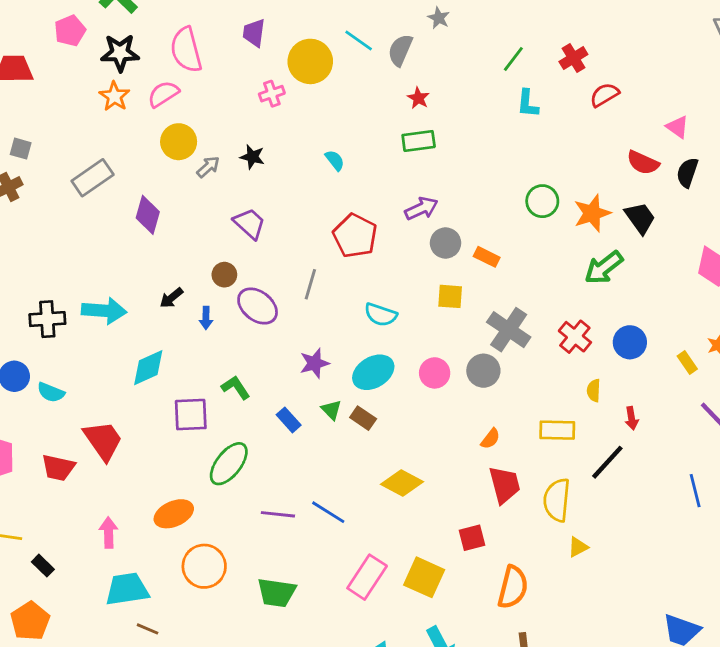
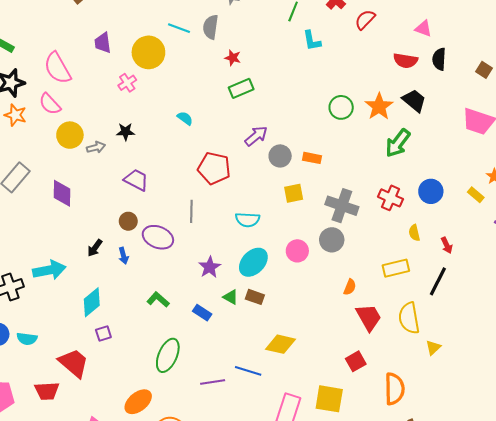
pink semicircle: (163, 94) -> (50, 104), turned -85
gray arrow: (208, 167) -> (96, 147), turned 42
purple square: (191, 415) -> (103, 334), moved, size x0.6
yellow diamond: (402, 483) -> (280, 344), moved

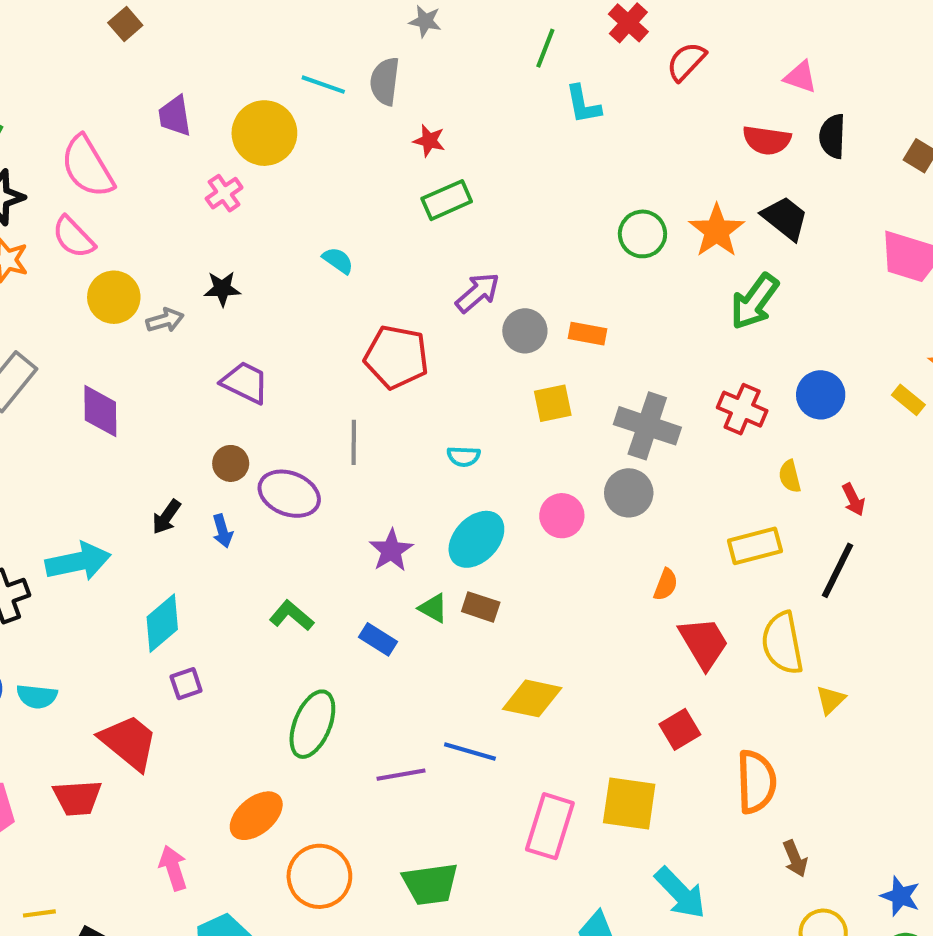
cyan semicircle: (248, 220) -> (464, 456), size x0.7

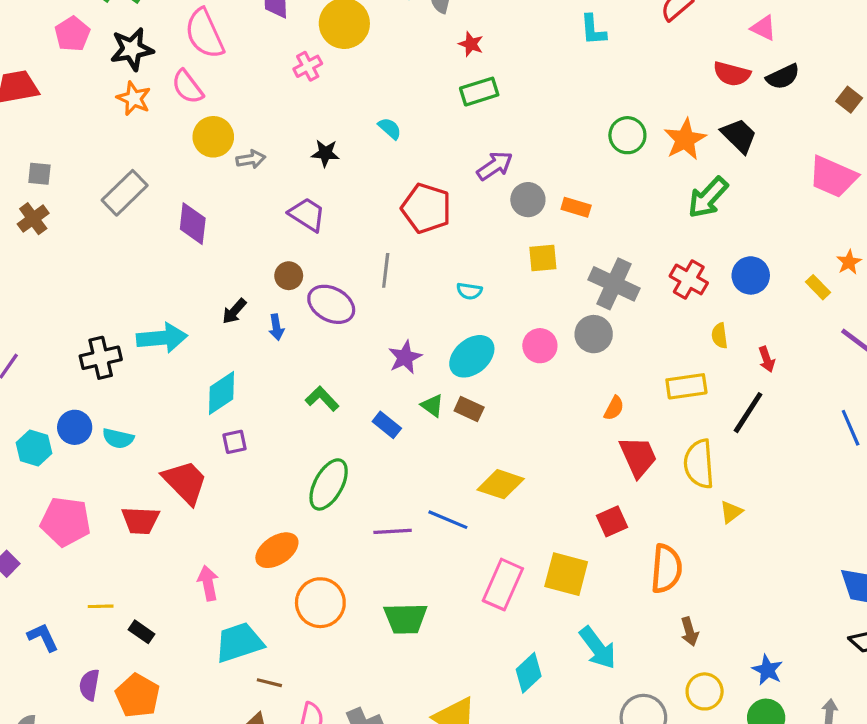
black semicircle: (832, 136) -> (783, 77), turned -124
black star: (222, 289) -> (325, 153), moved

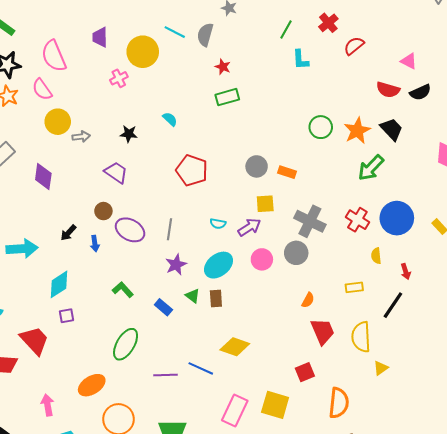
purple arrow: (495, 166) -> (249, 227), moved
gray line: (386, 270) -> (169, 229), moved
blue circle: (751, 275) -> (397, 218), size x1.4
yellow rectangle: (686, 386) -> (354, 287), size x0.7
brown rectangle: (469, 409) -> (216, 298), turned 60

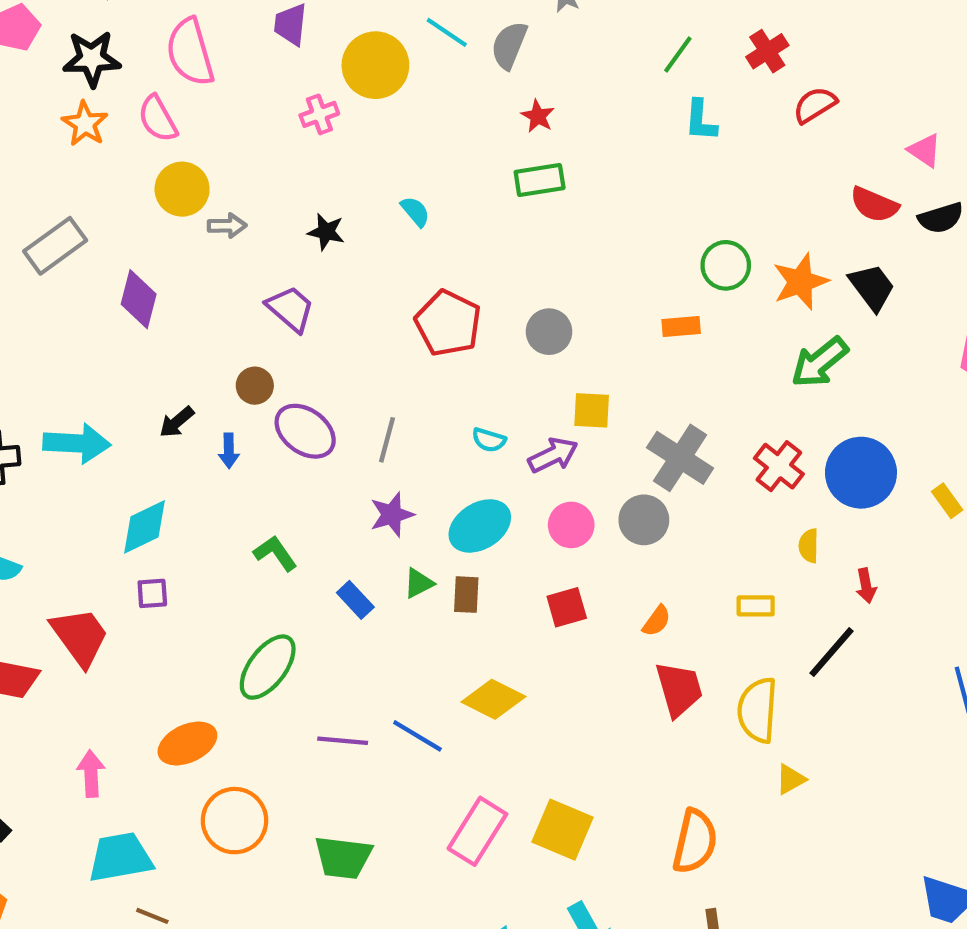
gray circle: (257, 166) -> (549, 332), moved
orange rectangle: (287, 172) -> (681, 326), moved, turned -30
green triangle: (193, 296) -> (419, 583), turned 49
red square: (305, 372) -> (567, 607), moved

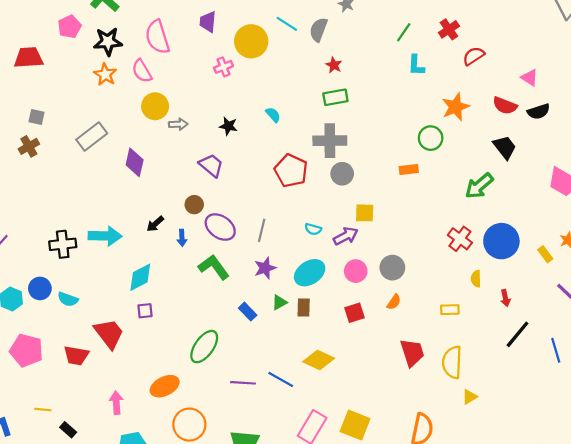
orange star: (800, 282) -> (456, 107), moved
gray cross: (680, 458) -> (330, 141), moved, turned -32
green L-shape: (275, 553) -> (214, 267), moved, size x1.4
orange semicircle: (657, 621) -> (394, 302), moved
black line: (832, 652) -> (517, 334), moved

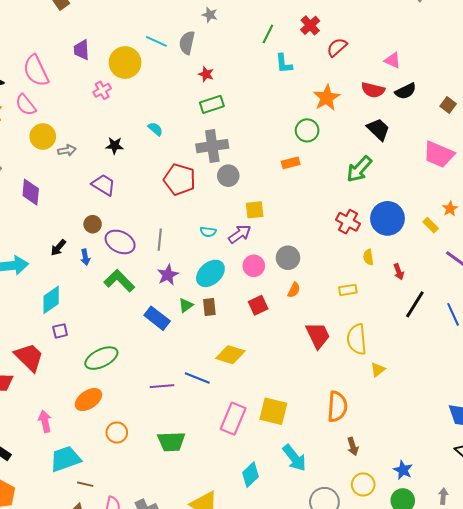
blue rectangle: (248, 312) -> (157, 318), size x1.4
green ellipse: (204, 347) -> (101, 358), moved, turned 36
orange circle: (189, 425) -> (117, 433), size x0.7

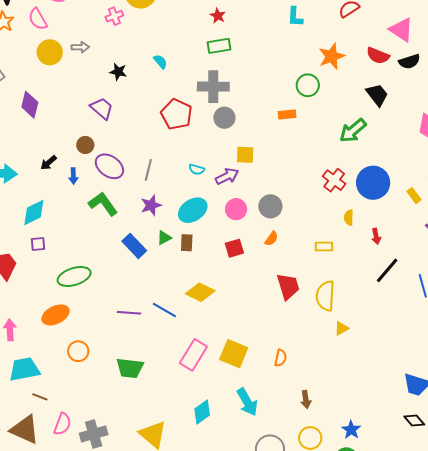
pink triangle: (393, 60) -> (401, 30), size x1.5
gray arrow: (67, 150) -> (80, 47), moved
orange semicircle: (337, 407) -> (280, 358), moved, size x0.6

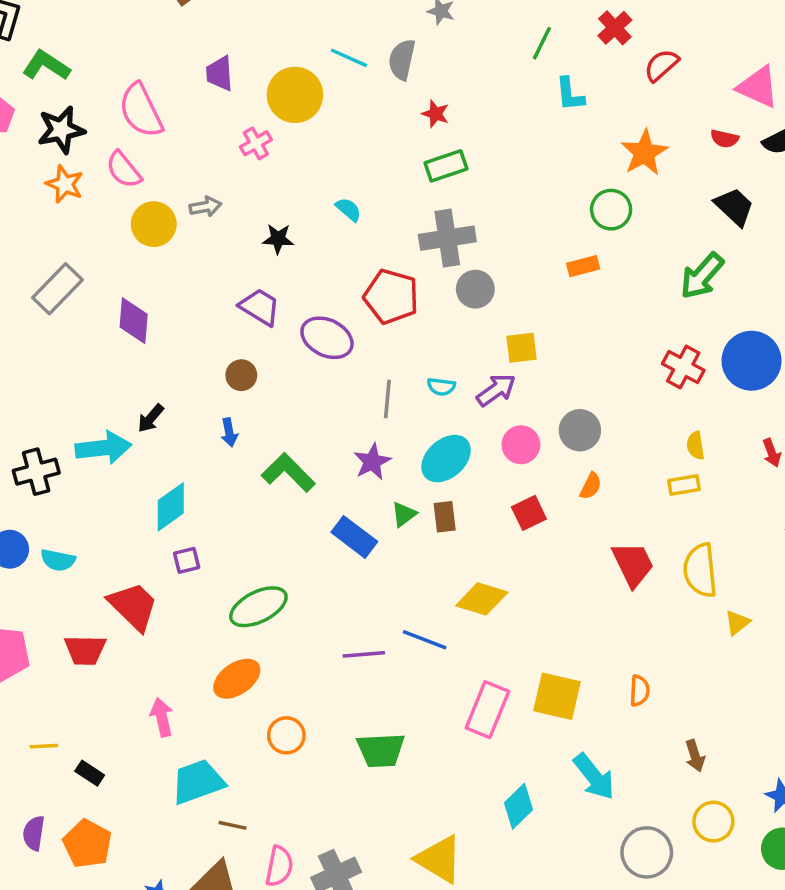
red semicircle: (378, 56) -> (724, 139), size x0.7
black arrow: (49, 163) -> (151, 418), moved
purple ellipse: (109, 166) -> (327, 338), moved
gray line: (148, 170) -> (387, 399), moved
yellow semicircle: (349, 218) -> (695, 446), moved

